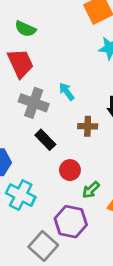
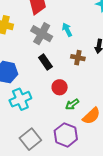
cyan cross: (21, 195) -> (20, 99), turned 30
purple hexagon: (71, 222) -> (66, 135), moved

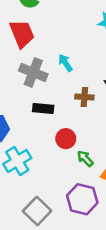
black rectangle: (45, 62) -> (43, 108), turned -42
green arrow: (72, 104) -> (85, 158), turned 88

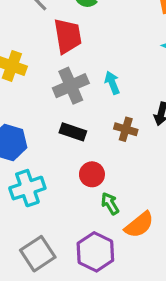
gray cross: (33, 72) -> (71, 86), turned 32

